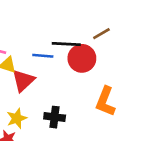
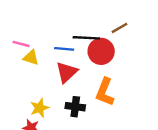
red triangle: (23, 81) -> (67, 72), moved
orange L-shape: (105, 101) -> (105, 92), moved

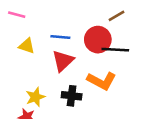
black line: (86, 38) -> (115, 50), moved
pink line: (21, 44) -> (17, 15), moved
orange L-shape: (105, 92) -> (102, 81), turned -84

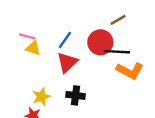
pink line: (17, 15) -> (27, 36), moved
blue line: (60, 37) -> (65, 40), turned -60
orange L-shape: (102, 81) -> (130, 71), moved

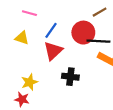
pink line: (27, 36) -> (29, 13), moved
black cross: (76, 95) -> (70, 77), moved

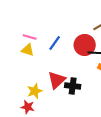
pink line: (29, 13) -> (30, 37), moved
red triangle: (53, 51) -> (57, 80), moved

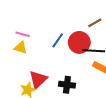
blue line: (55, 43) -> (58, 40), moved
red triangle: (57, 80) -> (38, 80), moved

